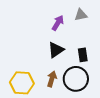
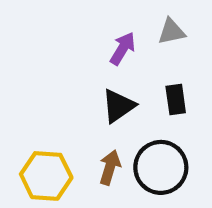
black rectangle: (83, 55) -> (176, 100), moved

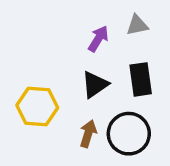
black rectangle: (176, 100) -> (141, 79), size x1.4
yellow hexagon: (46, 176) -> (37, 107), moved

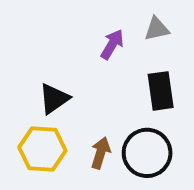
black triangle: (95, 84) -> (54, 99), moved
yellow hexagon: (37, 107) -> (42, 149), moved

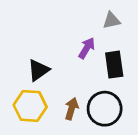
purple arrow: (112, 44) -> (87, 48), moved

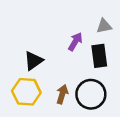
gray triangle: (111, 20) -> (104, 26), moved

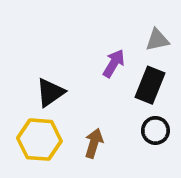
black rectangle: (99, 56) -> (150, 85), turned 30
black circle: (91, 94) -> (155, 130), moved, size x0.6

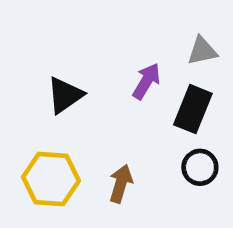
black triangle: (50, 92) -> (65, 95), moved

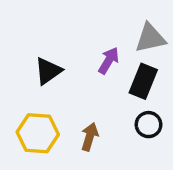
gray triangle: (202, 51) -> (150, 38), size x1.4

